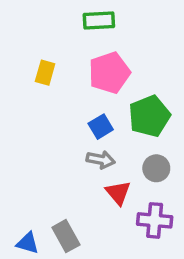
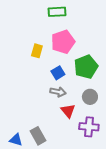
yellow rectangle: (45, 73) -> (37, 51), moved

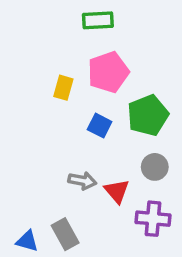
blue square: (58, 73) -> (100, 126), turned -32
gray arrow: (58, 92) -> (82, 181), moved

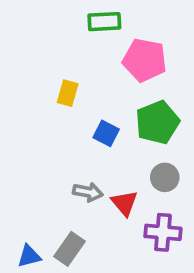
pink pentagon: (108, 72) -> (145, 60), moved, turned 30
gray rectangle: (65, 234) -> (69, 249), turned 64
blue triangle: (27, 241) -> (29, 256), turned -30

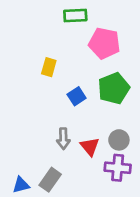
blue square: (106, 133) -> (77, 96), turned 30
gray circle: (165, 177) -> (119, 140), moved
gray arrow: (88, 192) -> (63, 139), turned 78

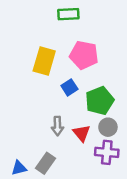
pink pentagon: (104, 43) -> (84, 55), moved
yellow rectangle: (49, 67) -> (44, 61), size x1.6
green pentagon: (114, 88) -> (100, 101), moved

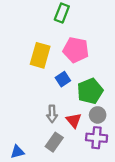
green rectangle: (68, 14) -> (62, 13), turned -66
gray rectangle: (45, 163) -> (54, 142), moved

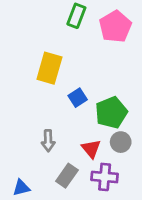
pink pentagon: (76, 50) -> (115, 27), moved, turned 30
gray arrow: (52, 114) -> (48, 141), moved
purple cross: (97, 138) -> (105, 177), moved

